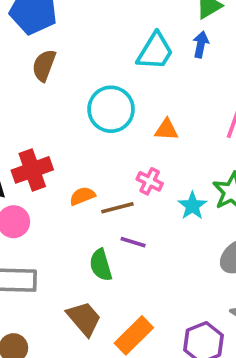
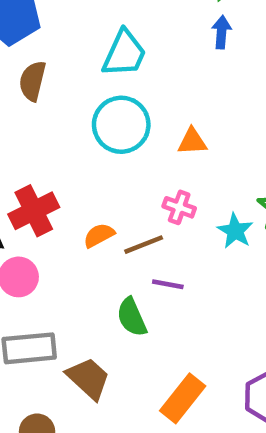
cyan trapezoid: (155, 51) -> (124, 54), moved
brown trapezoid: (84, 319) -> (88, 378), moved

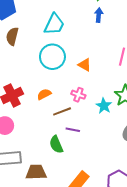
orange triangle: (192, 142) -> (85, 65), turned 32
orange semicircle: (99, 235) -> (44, 94), moved
brown trapezoid: (88, 378) -> (36, 172), turned -45

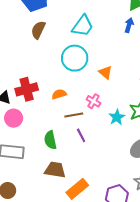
purple line: (73, 130) -> (81, 135), turned 40
green semicircle: (56, 144) -> (50, 140), moved
brown trapezoid: (36, 172) -> (55, 170), moved

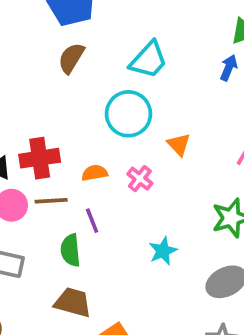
pink cross: (93, 101) -> (140, 179), moved
brown line: (74, 115) -> (51, 201), moved
cyan star: (117, 117) -> (163, 251), moved
purple line: (81, 135) -> (92, 221), moved

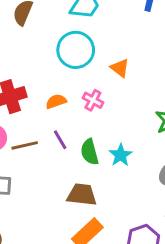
brown line: (51, 201) -> (25, 145), moved
green semicircle: (71, 250) -> (90, 152), moved
brown trapezoid: (73, 302) -> (82, 195), moved

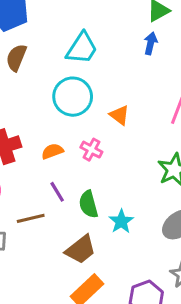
brown line: (25, 145) -> (31, 218), moved
cyan star: (121, 155) -> (121, 221), moved
brown trapezoid: (82, 195) -> (81, 250), turned 136

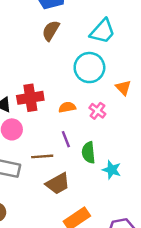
cyan star: (121, 221) -> (112, 170), turned -30
brown trapezoid: (81, 250) -> (58, 184), moved

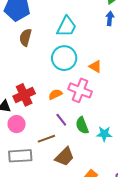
pink cross: (97, 111) -> (80, 90), size x1.6

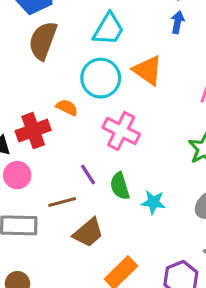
brown semicircle: (25, 37) -> (43, 41), size x1.4
orange triangle: (95, 66) -> (148, 70), moved, size x1.5
orange semicircle: (55, 94) -> (67, 107), moved, turned 48

